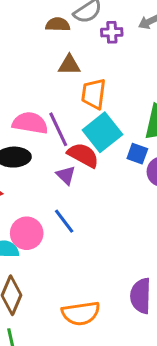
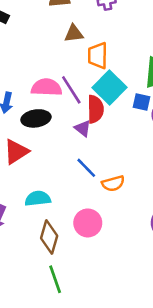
red semicircle: (83, 155) -> (95, 109), turned 68
pink circle: (27, 233) -> (88, 223), moved
orange semicircle: (81, 313) -> (113, 183), moved, size x0.7

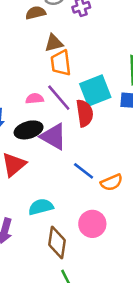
orange trapezoid: (98, 56) -> (61, 63), moved
pink semicircle: (46, 87) -> (35, 99), size x0.6
cyan square: (109, 88) -> (95, 90), turned 32
purple triangle: (83, 128) -> (54, 137), moved, size x1.6

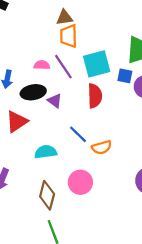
red semicircle: (85, 113) -> (95, 96), moved
purple triangle: (54, 137) -> (55, 101), size x0.6
cyan semicircle: (41, 207) -> (46, 152), moved

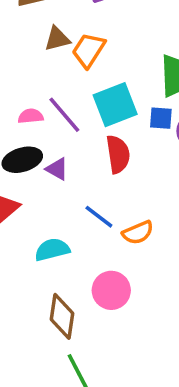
orange trapezoid: (69, 36) -> (89, 50), moved, turned 40

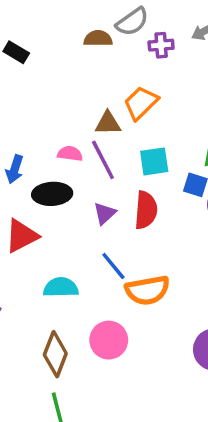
brown triangle: (57, 39) -> (108, 123), moved
cyan square: (115, 105) -> (154, 161), size x0.7
purple triangle: (57, 169) -> (105, 213), moved, turned 35
orange semicircle: (138, 233) -> (147, 290), size x1.4

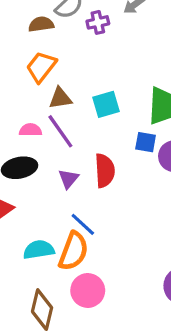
orange trapezoid: (141, 103) -> (41, 67), moved
cyan square: (154, 161) -> (106, 104), moved
orange semicircle: (147, 290) -> (73, 251), moved, turned -51

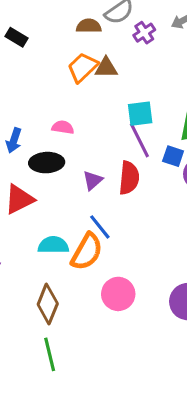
purple cross: (98, 22) -> (144, 33), turned -30
brown triangle: (60, 98) -> (106, 68), moved
purple line: (60, 131) -> (139, 140), moved
pink circle: (88, 291) -> (118, 294), moved

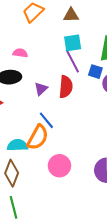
brown triangle: (106, 68) -> (71, 15), moved
cyan semicircle: (53, 245) -> (18, 145), moved

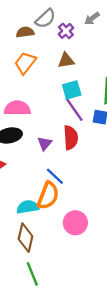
pink semicircle: (20, 53) -> (17, 108), size x1.6

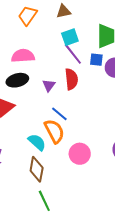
orange semicircle: (48, 196) -> (54, 131), turned -45
cyan semicircle: (28, 207) -> (37, 142), turned 54

